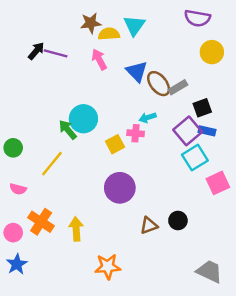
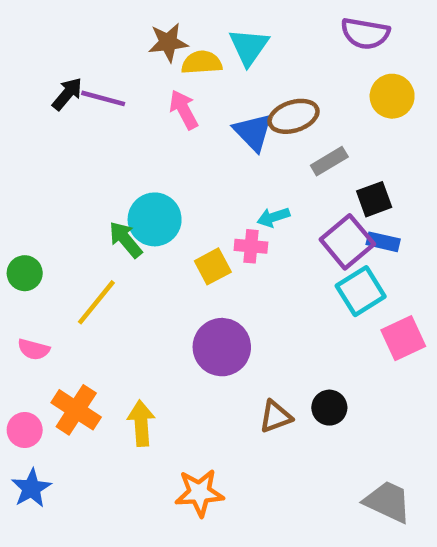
brown ellipse: (159, 84) -> (294, 116), moved, turned -70

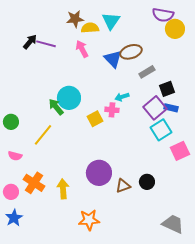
yellow circle: (392, 96) -> (175, 29), moved
purple circle: (222, 347) -> (99, 173), moved

